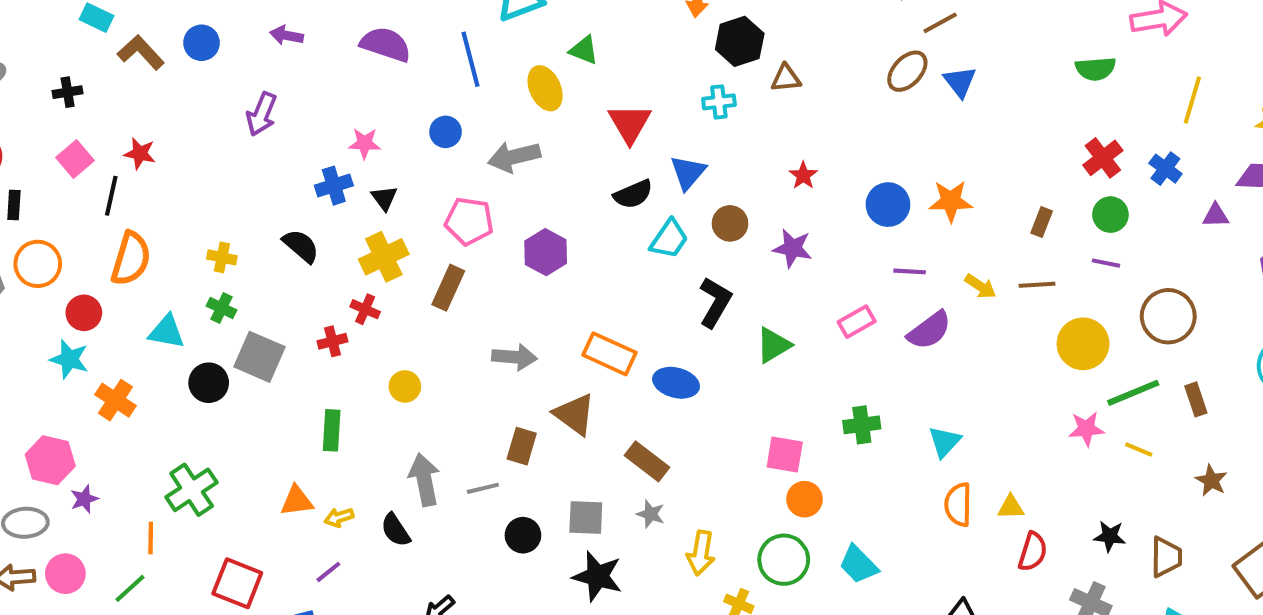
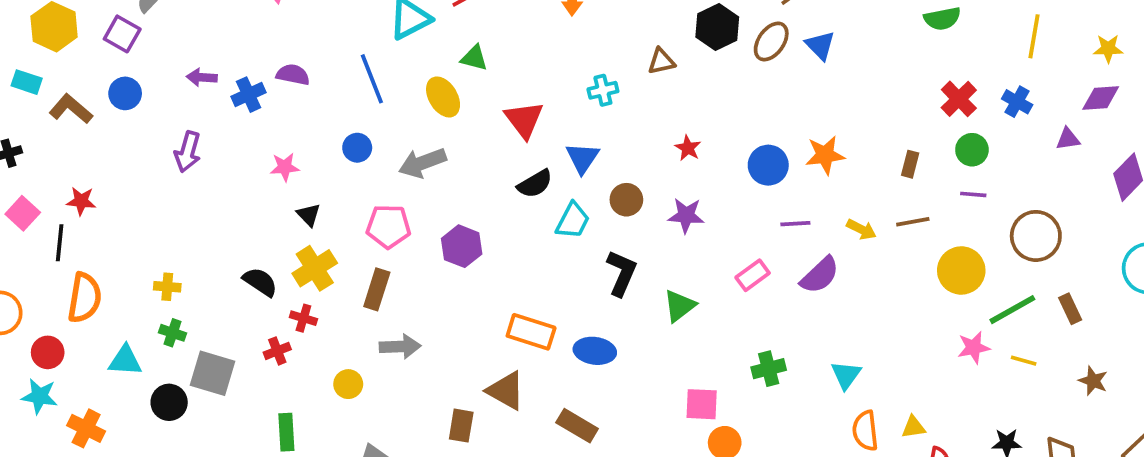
black hexagon: (740, 41) -> (717, 27), moved
purple semicircle: (386, 44) -> (293, 75), size x0.7
blue cross: (334, 186) -> (249, 95), moved
black semicircle: (301, 246) -> (260, 282), moved
gray arrow: (514, 357) -> (400, 347), moved

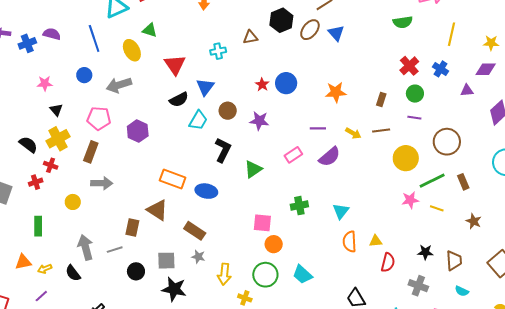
blue circle: (768, 165) -> (286, 83), moved

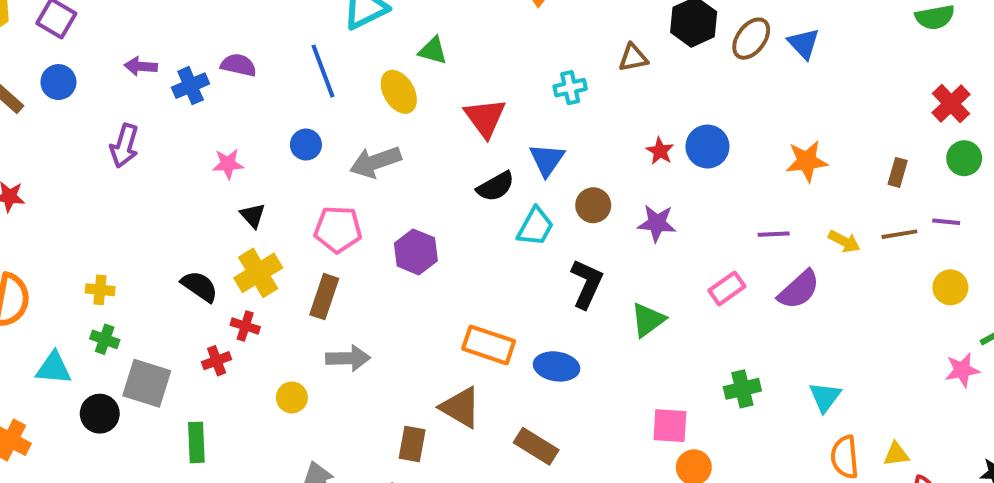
purple line: (414, 118) -> (946, 222), moved
yellow circle: (406, 158) -> (950, 287), size x0.7
green rectangle: (38, 226) -> (196, 442), moved

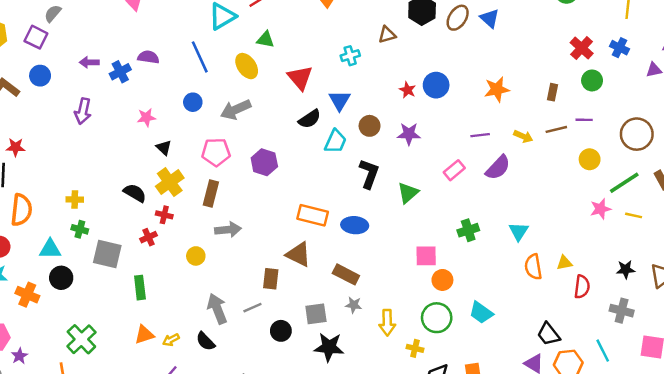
black circle: (100, 414) -> (61, 278), moved

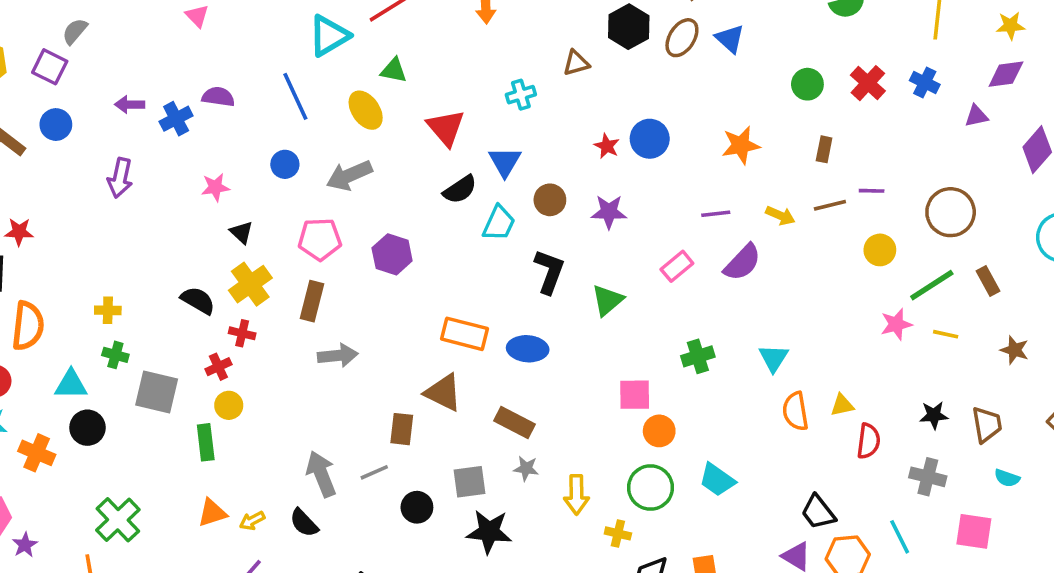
green circle: (592, 80) -> (807, 84), moved
yellow circle: (196, 256) -> (229, 405), moved

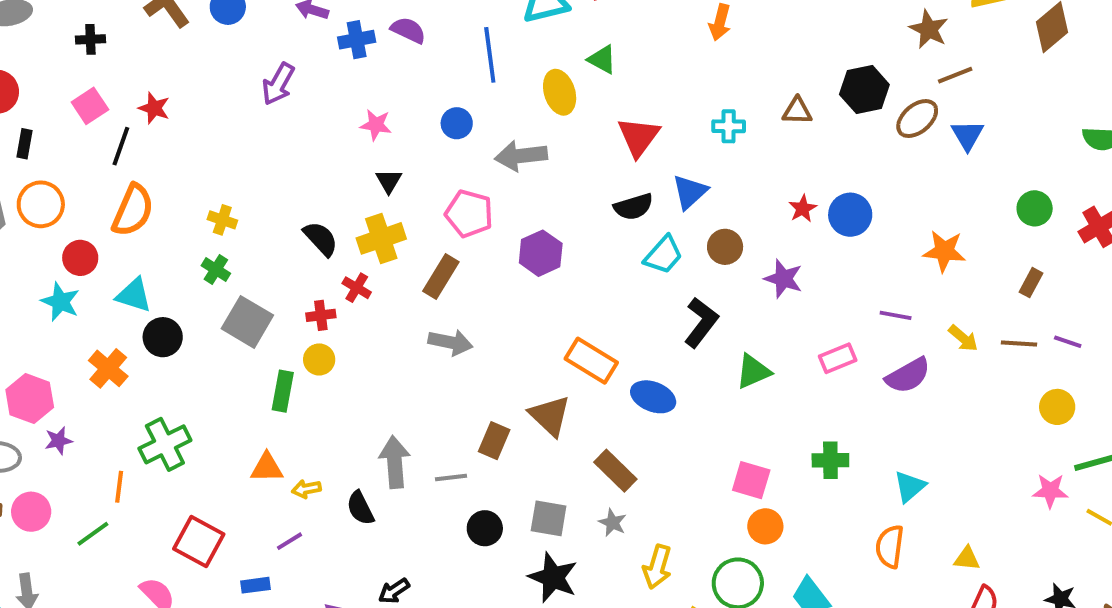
cyan triangle: (71, 385) -> (134, 295), moved
orange semicircle: (795, 411) -> (890, 547), moved
orange cross: (37, 453) -> (108, 368), moved

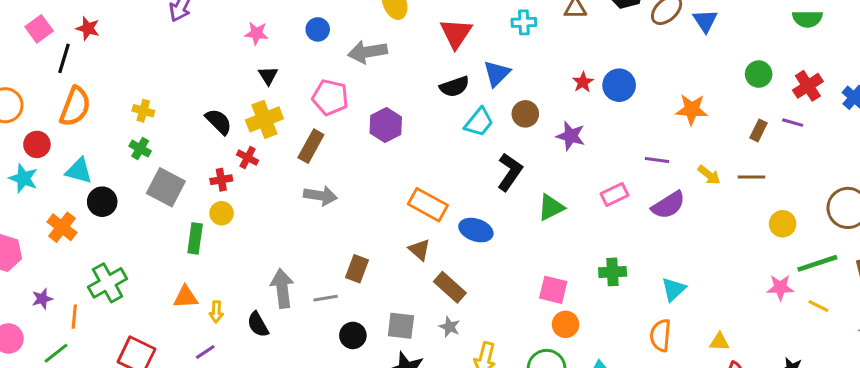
purple line: (1068, 342) -> (793, 123), moved
brown triangle: (550, 416) -> (419, 250), moved, size x0.7
purple star: (59, 441) -> (42, 299), moved
yellow arrow: (306, 489) -> (216, 312), turned -75

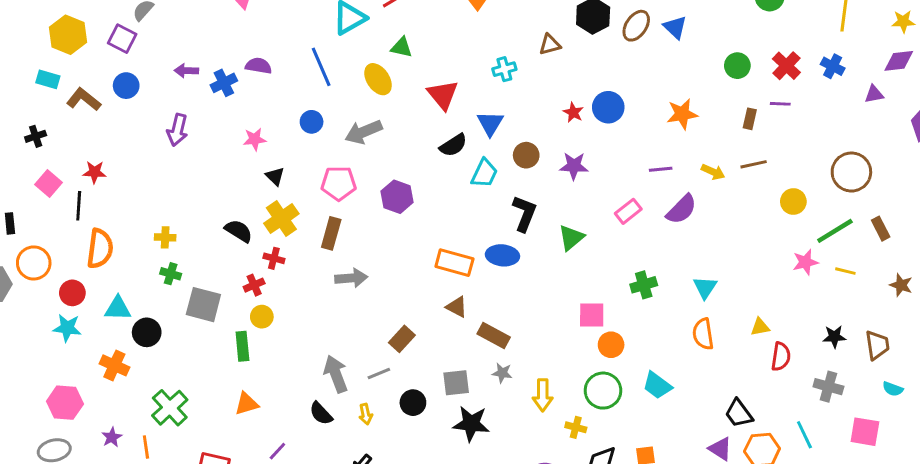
blue ellipse: (476, 230) -> (502, 255), moved
brown rectangle: (357, 269) -> (402, 339), turned 35
yellow arrow: (216, 312) -> (366, 414), moved

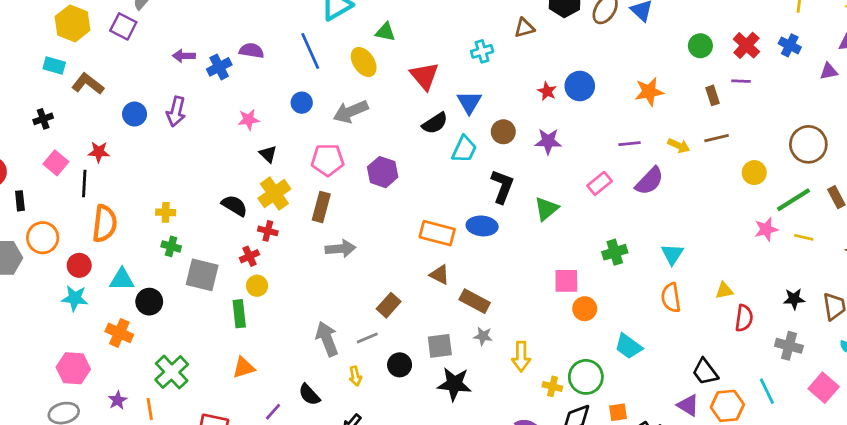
blue circle: (126, 86) -> (135, 114), moved
brown rectangle: (750, 119) -> (713, 95), turned -30
green circle: (603, 391) -> (586, 377), moved
black semicircle: (321, 413) -> (309, 395), moved
pink square: (865, 432) -> (824, 388), turned 32

